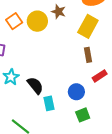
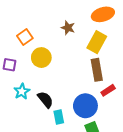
yellow circle: (37, 21) -> (41, 58), moved
brown rectangle: (88, 55) -> (97, 70), size x1.5
blue circle: (76, 92) -> (85, 106), size x1.5

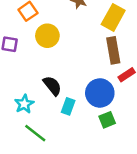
cyan star: (22, 91) -> (24, 104), moved
cyan rectangle: (59, 117) -> (68, 106), turned 32

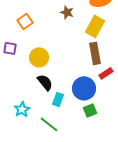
yellow circle: (47, 36) -> (39, 57), moved
cyan star: (24, 104) -> (22, 109), moved
green line: (35, 133) -> (49, 124), moved

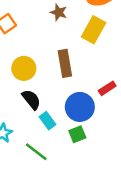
brown rectangle: (95, 53) -> (65, 63), moved
cyan rectangle: (58, 99) -> (47, 121), turned -56
green square: (90, 110) -> (77, 134), moved

